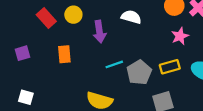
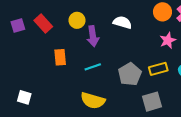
yellow circle: (73, 15) -> (77, 20), moved
purple square: (22, 53) -> (18, 26), moved
cyan line: (114, 64) -> (93, 67), moved

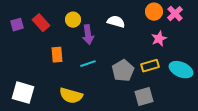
white square: (24, 97) -> (23, 93), size x1.6
yellow semicircle: (93, 101) -> (71, 96), moved

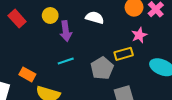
orange rectangle: (57, 55) -> (27, 74), moved, turned -56
yellow rectangle: (150, 66) -> (124, 54), moved

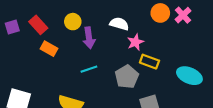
pink star: (139, 35) -> (135, 42), moved
yellow rectangle: (124, 54) -> (149, 62), turned 36
orange rectangle: (27, 74) -> (49, 49), moved

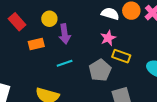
white semicircle: (119, 24) -> (110, 14), moved
orange rectangle: (49, 49) -> (36, 44), moved, turned -42

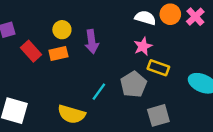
yellow circle: (49, 19) -> (62, 30), moved
red rectangle: (17, 22) -> (31, 51), moved
cyan line: (65, 63) -> (99, 92), moved, turned -35

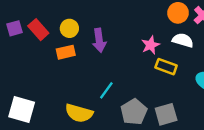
white semicircle: (145, 18) -> (183, 40), moved
red rectangle: (31, 51) -> (38, 30), moved
gray pentagon: (133, 84) -> (134, 112), moved

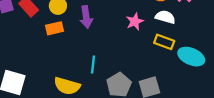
yellow rectangle: (166, 67) -> (164, 42), moved
cyan line: (106, 90) -> (93, 64), turned -30

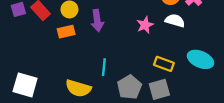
yellow rectangle: (164, 42) -> (164, 64), moved

